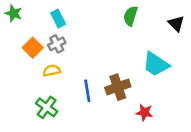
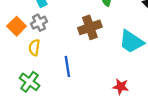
yellow semicircle: (52, 71) -> (34, 48), turned -70
brown cross: (118, 87) -> (90, 27), moved

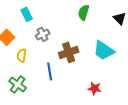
gray cross: (39, 23) -> (43, 34), moved
brown cross: (90, 27) -> (69, 52), moved

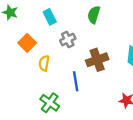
green semicircle: (84, 12) -> (94, 15), moved
green cross: (18, 84) -> (50, 103), moved

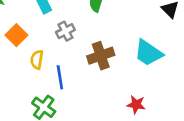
blue line: (76, 81) -> (60, 77), moved

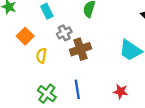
brown cross: (101, 56) -> (80, 49), moved
blue line: (60, 77) -> (77, 89), moved

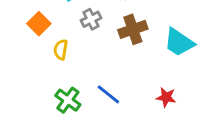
brown cross: (80, 49) -> (133, 29), moved
blue line: (77, 89) -> (108, 94), turned -42

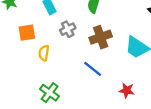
orange square: (39, 24) -> (27, 33), turned 36
blue line: (108, 94) -> (93, 69), moved

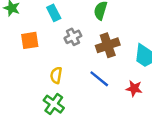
yellow semicircle: (44, 53) -> (56, 75), moved
red star: (127, 90) -> (134, 88), moved

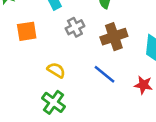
yellow semicircle: (56, 75) -> (56, 70), turned 112

